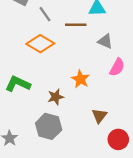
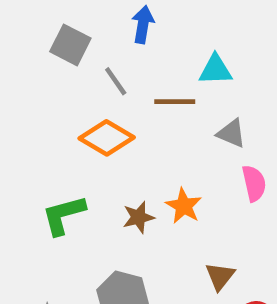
pink semicircle: (117, 67) -> (254, 183), turned -42
green L-shape: (18, 84) -> (64, 215), turned -40
brown star: (56, 97) -> (138, 217), moved

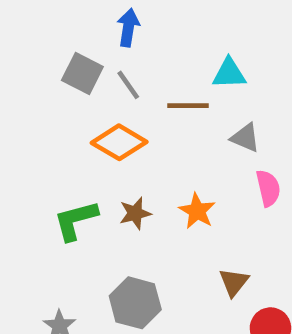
blue arrow: (143, 25) -> (128, 28), moved
gray square: (70, 45) -> (82, 73), moved
brown star: (138, 217) -> (135, 213), moved

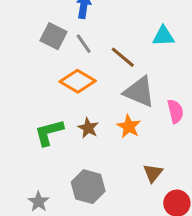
cyan triangle: (229, 73) -> (163, 36), moved
brown line: (188, 106) -> (123, 57), turned 40
gray triangle: (245, 138) -> (139, 92), moved, size x1.6
brown star: (135, 213) -> (88, 128), turned -30

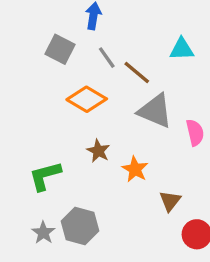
gray line: (84, 44) -> (107, 58), moved
orange star: (129, 126) -> (135, 169), moved
green L-shape: (49, 132) -> (45, 176), moved
gray hexagon: (88, 187) -> (80, 226), moved

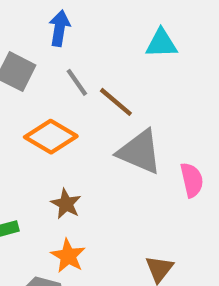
cyan triangle: (182, 49) -> (161, 43), moved
orange star: (135, 169) -> (68, 256), moved

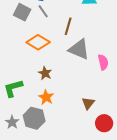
gray line: (77, 82) -> (43, 11), moved
brown line: (116, 102) -> (68, 26), turned 66

